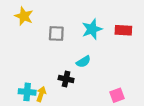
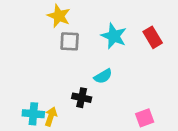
yellow star: (24, 16) -> (59, 16), moved
cyan star: (92, 29) -> (114, 36), turned -30
red rectangle: (123, 30) -> (153, 37), turned 56

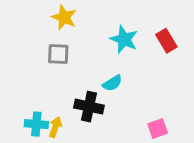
gray square: (70, 41) -> (58, 54), moved
black cross: (82, 98) -> (89, 107), size x1.4

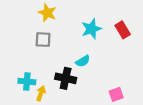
cyan star: (124, 39) -> (91, 29), turned 30
cyan cross: (36, 124) -> (27, 82), moved

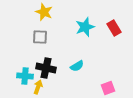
cyan semicircle: (83, 61) -> (77, 66), moved
black cross: (66, 78) -> (46, 68), moved

